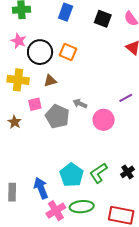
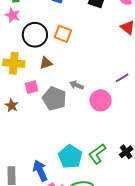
pink star: (19, 41) -> (13, 15), moved

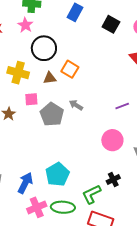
orange square: (63, 34) -> (70, 69), moved
pink circle: (101, 100) -> (112, 140), moved
green L-shape: (97, 154) -> (91, 194), moved
blue arrow: (40, 171) -> (25, 183), turned 40

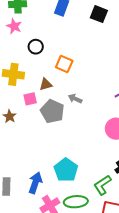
black circle: (44, 48) -> (36, 47), size x0.6
brown triangle: (50, 78) -> (46, 84), moved

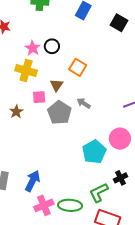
pink star: (14, 26) -> (33, 48), moved
brown triangle: (46, 84) -> (57, 85), turned -48
cyan pentagon: (66, 170) -> (94, 152), moved

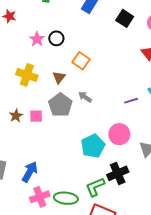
yellow cross: (26, 70) -> (27, 75), moved
pink square: (39, 97) -> (36, 116), moved
brown star: (16, 112) -> (16, 116), moved
black cross: (120, 178) -> (118, 173), size x1.5

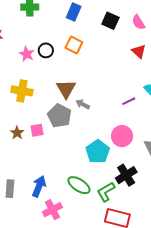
orange square: (81, 61) -> (74, 45), moved
brown triangle: (59, 77) -> (66, 89), moved, size x1.5
green ellipse: (66, 198) -> (79, 185), moved, turned 35

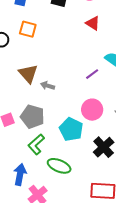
gray pentagon: (59, 116) -> (32, 117), moved
green L-shape: (106, 192) -> (36, 144), moved

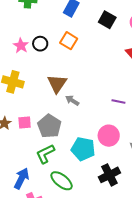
purple line: (92, 74) -> (118, 101), turned 32
cyan pentagon: (71, 129) -> (83, 149), turned -30

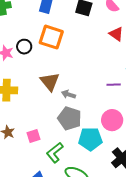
orange square: (69, 41) -> (51, 37), size x1.4
pink square: (25, 122) -> (34, 136), moved
gray pentagon: (49, 126) -> (70, 118), moved

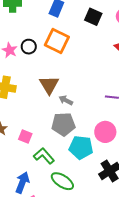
gray pentagon: (70, 118) -> (63, 124), turned -30
pink square: (34, 136) -> (25, 137), turned 32
green L-shape: (55, 153) -> (44, 156), turned 80

